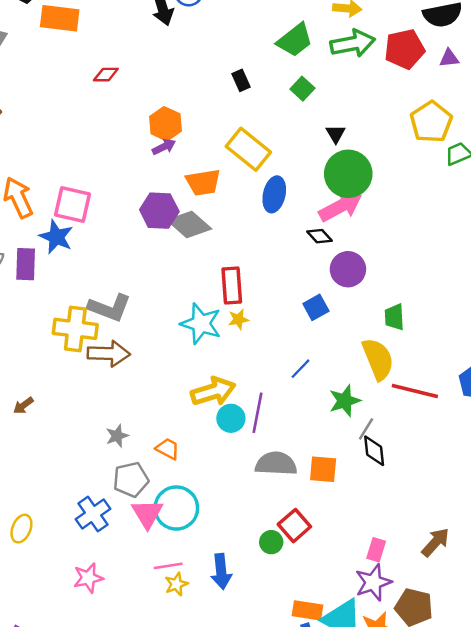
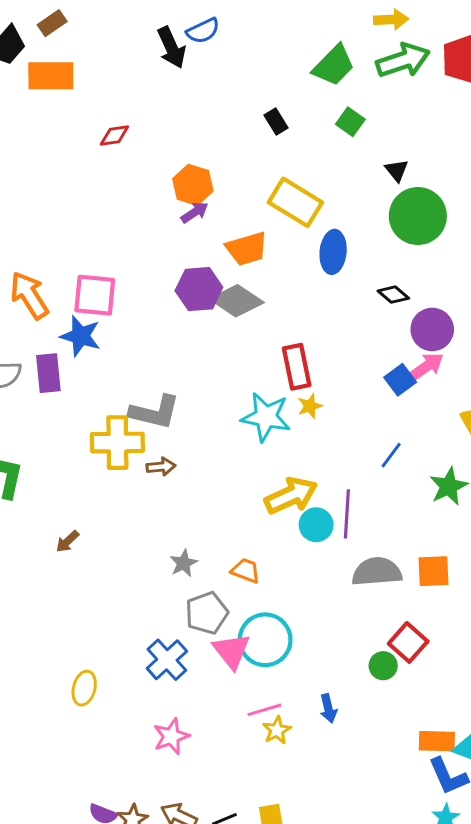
pink arrow: (340, 206) -> (426, 367), moved, size x0.7
brown arrow: (109, 354) -> (161, 467), size x0.6
blue arrow: (221, 572) -> (328, 708), size x0.7

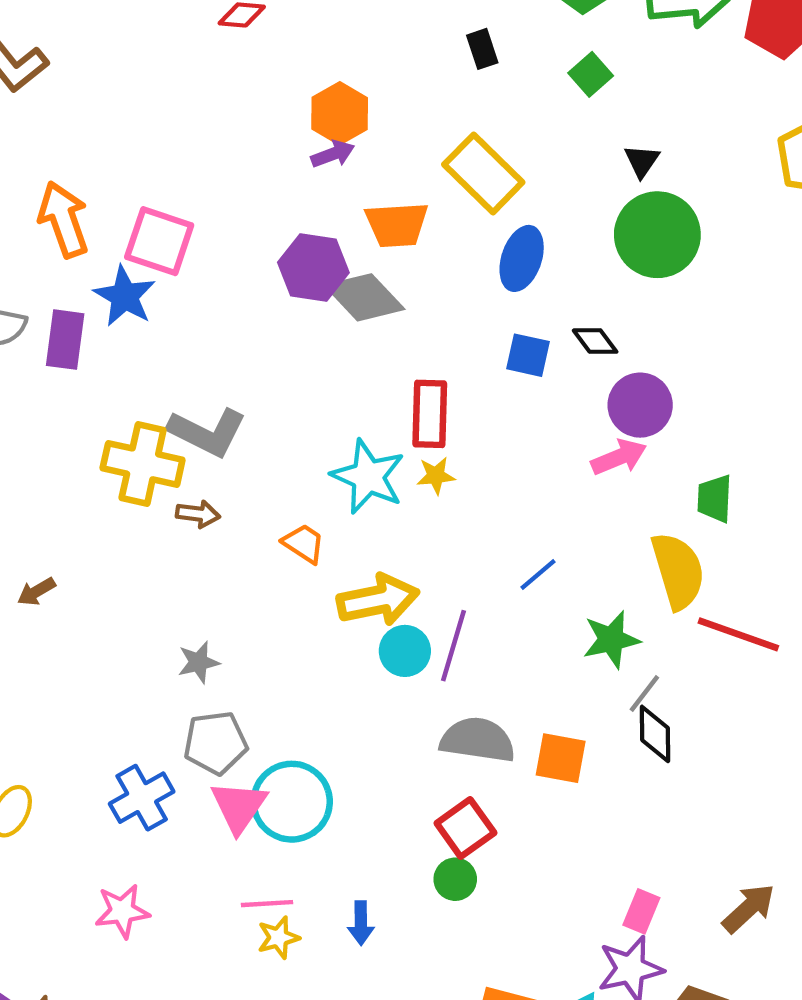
blue square: (400, 380) -> (528, 355), moved, turned 36
orange trapezoid: (246, 571) -> (304, 543), moved
red square: (408, 642) -> (465, 828), moved

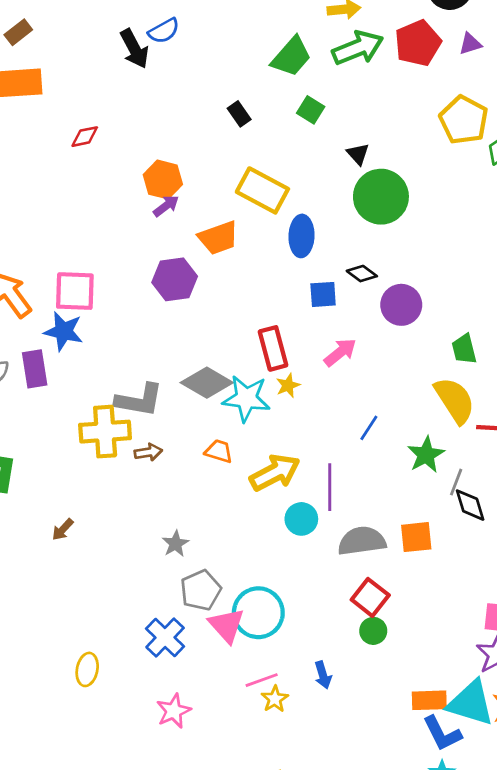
gray diamond: (364, 297) -> (207, 383), moved
pink arrow: (619, 457) -> (340, 352), moved
cyan circle: (405, 651) -> (301, 519), moved

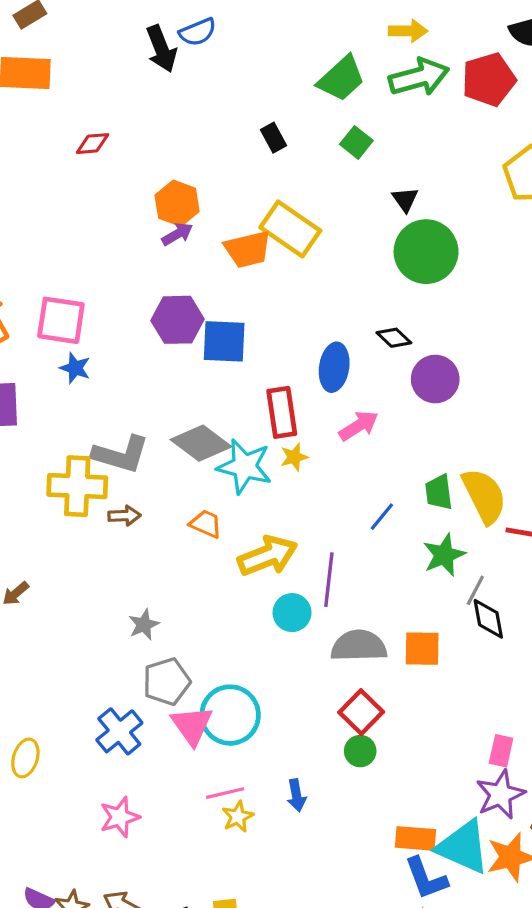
blue ellipse: (301, 236) -> (334, 367), moved
orange trapezoid: (218, 238) -> (248, 249), moved
blue square: (323, 294) -> (224, 341), moved, size x1.4
blue star: (63, 331) -> (75, 368), moved, size x0.7
green trapezoid: (464, 349) -> (439, 492), moved

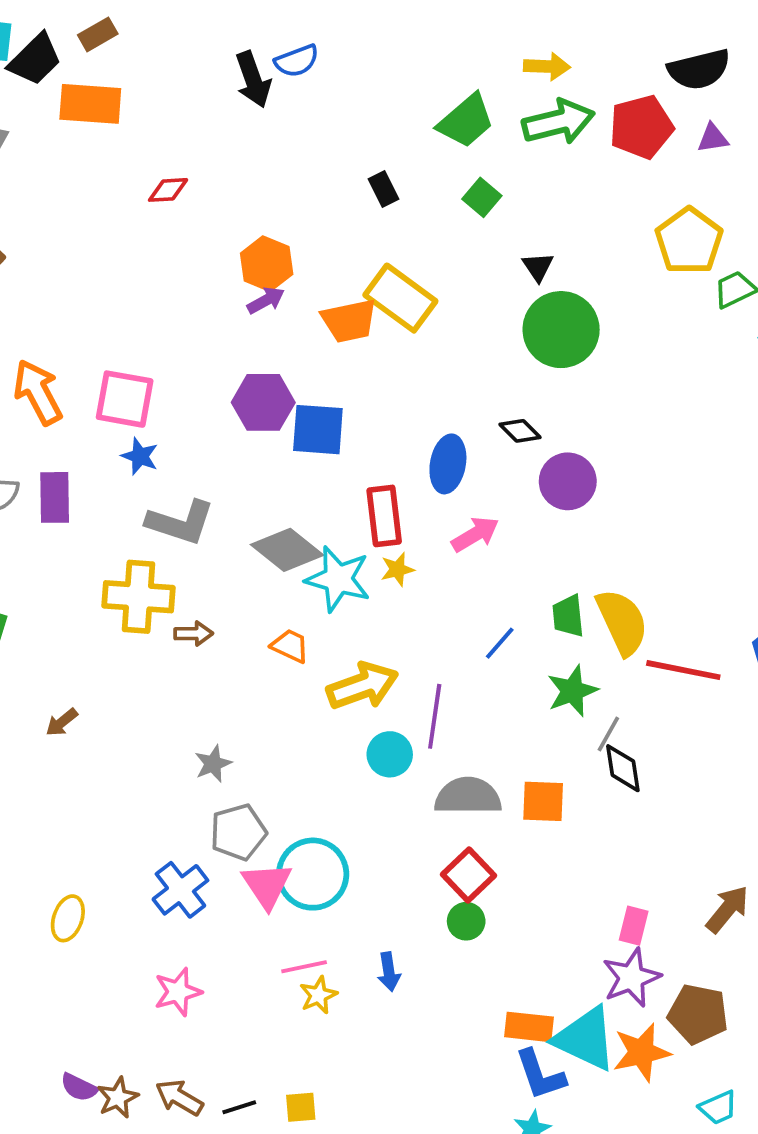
gray L-shape: (121, 454) -> (180, 522), moved

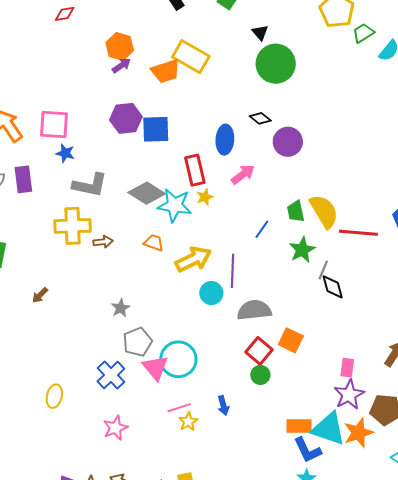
orange square: (543, 801) -> (291, 340), moved, turned 30

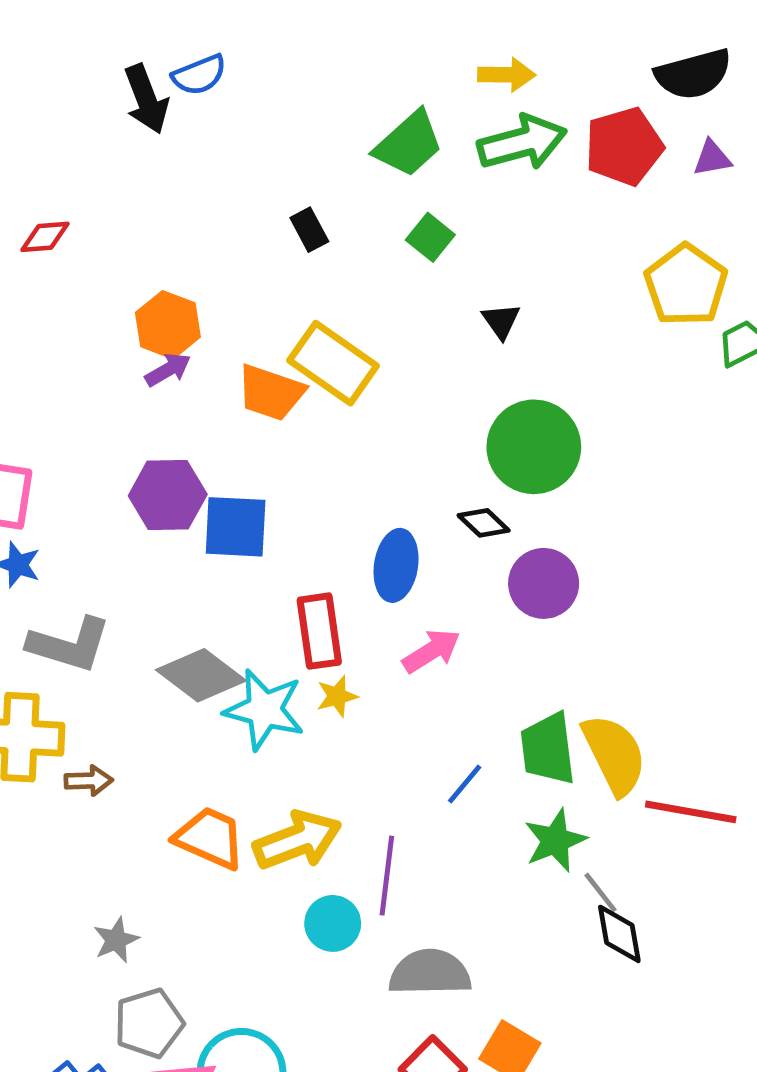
green circle: (276, 64) -> (534, 447), moved
orange trapezoid: (166, 71) -> (271, 393), turned 32
green trapezoid: (296, 211) -> (548, 749), size x1.4
orange trapezoid: (154, 243) -> (210, 838), moved, size x1.5
gray line: (323, 270) -> (601, 892), turned -66

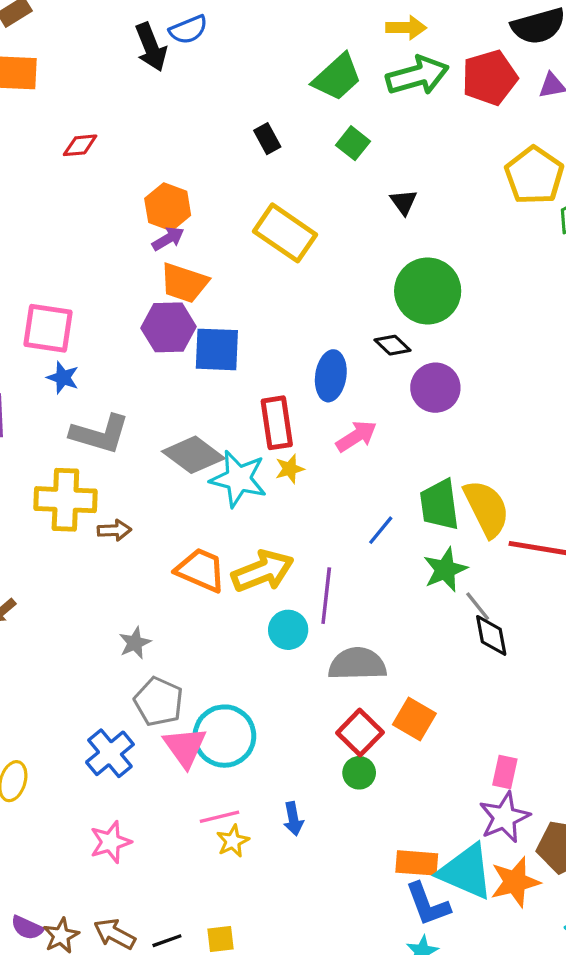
orange trapezoid: (271, 393) -> (184, 283), moved
gray pentagon: (149, 1023) -> (159, 702), turned -30

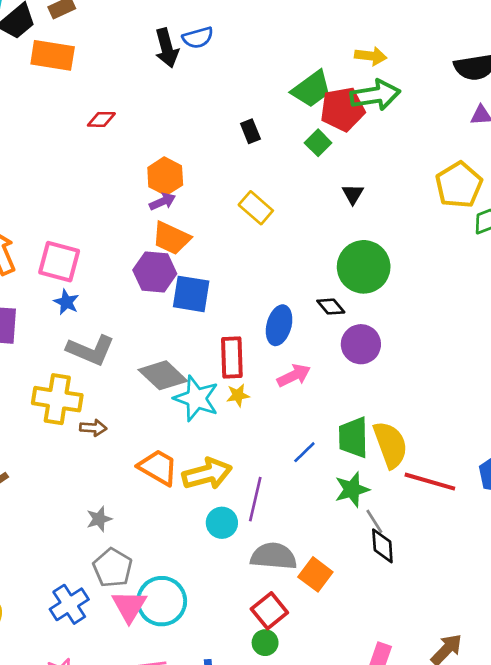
red pentagon: (490, 78) -> (342, 109), moved
yellow rectangle: (285, 233) -> (256, 208), size x0.7
orange square: (414, 719) -> (315, 574), moved

